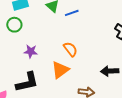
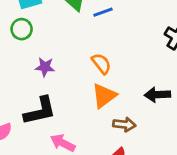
orange triangle: (60, 70) -> (104, 96), moved

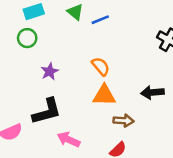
purple star: (45, 67) -> (50, 71), turned -30
orange triangle: (104, 96) -> (104, 95), turned 40

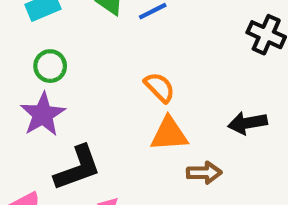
green circle: (27, 38) -> (50, 66), moved
purple star: (50, 71) -> (43, 114), moved, size x1.5

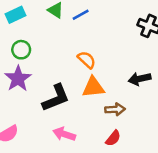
black L-shape: (78, 168) -> (56, 98), moved

